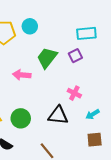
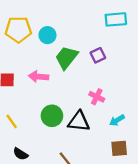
cyan circle: (30, 26) -> (47, 35), moved
cyan rectangle: (86, 33) -> (116, 19), moved
green circle: (21, 118) -> (52, 116), moved

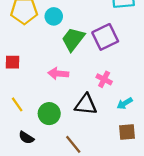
purple square: (98, 55) -> (105, 37), size x1.6
pink arrow: (38, 77) -> (58, 74), moved
green circle: (52, 116) -> (49, 114), moved

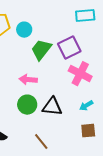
pink cross: (104, 79) -> (80, 74), moved, size x1.6
green circle: (49, 114) -> (27, 105), moved

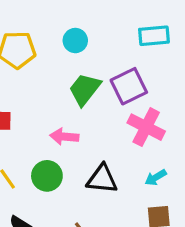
cyan circle: (24, 30) -> (75, 41), moved
green circle: (27, 105) -> (47, 176), moved

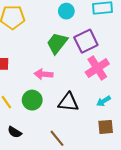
cyan circle: (75, 41) -> (66, 11), moved
pink cross: (146, 127) -> (97, 68), turned 30

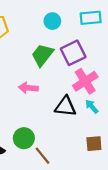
green circle: (32, 100) -> (24, 138), moved
cyan arrow: (104, 101) -> (92, 106), moved, turned 80
black triangle: (68, 102) -> (65, 106), moved

